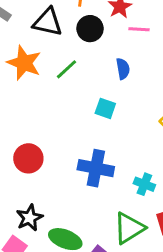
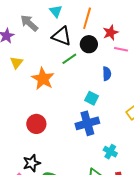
orange star: (24, 63) -> (43, 79), moved
green line: (66, 69) -> (69, 59), moved
blue cross: (96, 168) -> (87, 123), moved, turned -35

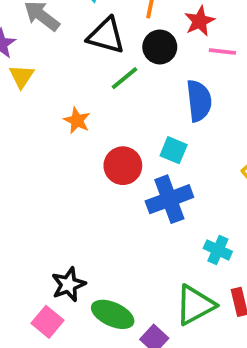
yellow triangle: (16, 63) -> (21, 76), moved
blue semicircle: (107, 74) -> (199, 101), size x1.5
orange star: (43, 79) -> (77, 120), size x0.6
red circle: (36, 124) -> (123, 166), moved

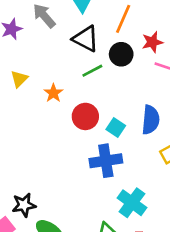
yellow triangle: (21, 76) -> (19, 79), moved
blue semicircle: (199, 101) -> (151, 120), moved
red circle: (123, 166) -> (85, 116), moved
cyan cross: (218, 250) -> (132, 203), size x1.5

